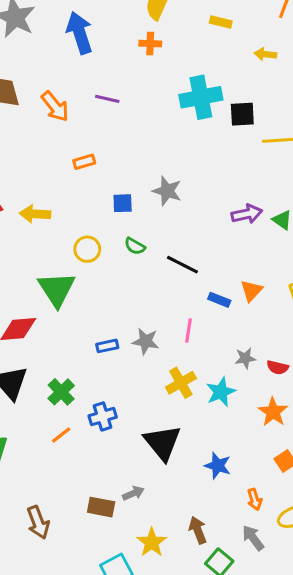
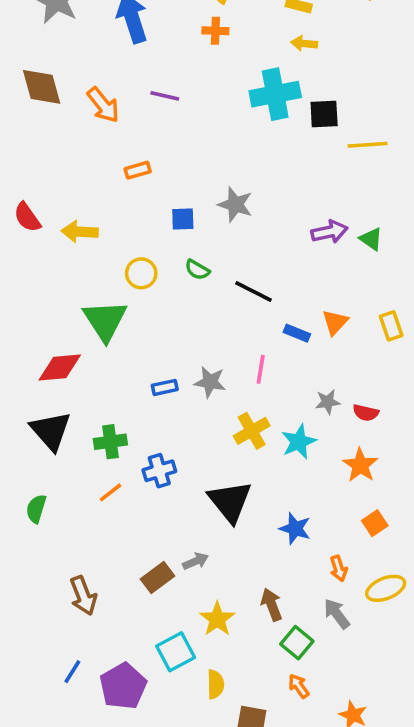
yellow arrow: (265, 54) -> (304, 43), moved
green cross: (61, 392) -> (110, 442), turned 36
brown rectangle: (101, 507) -> (158, 577), turned -48

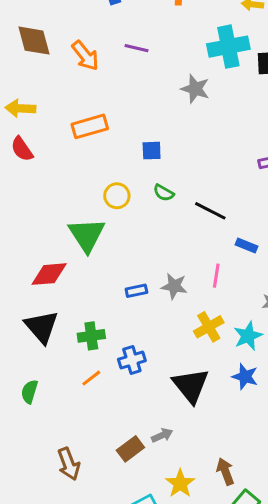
orange rectangle: (138, 170) -> (90, 126), moved, size x1.6
gray star: (235, 205) -> (195, 89), moved
yellow arrow: (80, 232) -> (20, 108), moved
blue star: (295, 529) -> (245, 377), moved

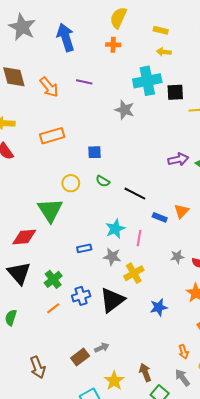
gray star: (174, 286) -> (112, 257), moved
green cross: (91, 336) -> (53, 279), turned -30
cyan star: (248, 336) -> (115, 229), moved
blue star: (245, 377) -> (159, 307), turned -30
black triangle: (191, 386) -> (112, 300), moved, turned 32

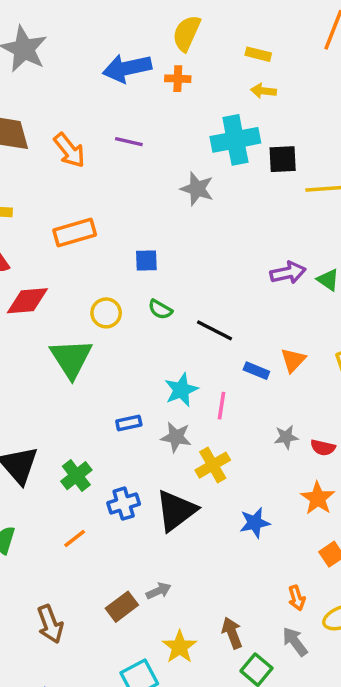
blue arrow: (66, 37) -> (127, 68), moved, turned -84
red diamond: (24, 237) -> (27, 301), moved
orange line: (53, 308) -> (75, 538), moved

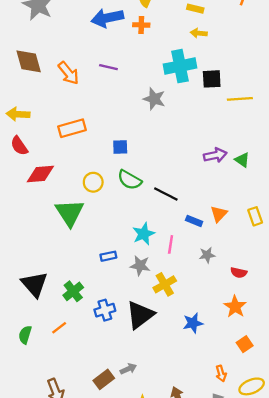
green semicircle: (160, 309) -> (130, 180), size x1.5
gray star: (286, 437) -> (207, 255), moved
orange line: (75, 538) -> (59, 328), moved

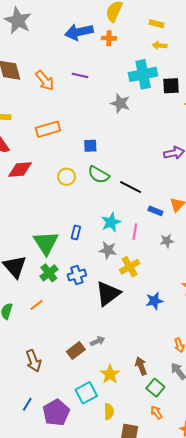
green triangle: (70, 213) -> (46, 243), moved
blue rectangle: (108, 256) -> (76, 233), moved, turned -64
blue cross: (105, 310) -> (77, 275), moved

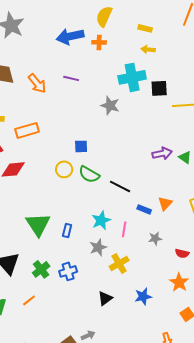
orange rectangle: (48, 129) -> (27, 130), moved
yellow circle: (67, 177) -> (64, 169), moved
green triangle: (46, 243) -> (38, 224), moved
gray star: (108, 250) -> (98, 247), turned -30
black triangle: (108, 294) -> (105, 298), moved, size x0.6

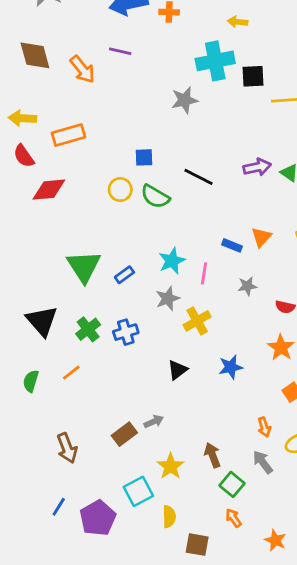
purple line: (71, 78) -> (120, 51), moved
gray star: (110, 105) -> (184, 100), turned -30
black line: (120, 186) -> (198, 177), moved
blue rectangle: (67, 230) -> (124, 275), turned 40

